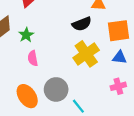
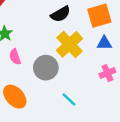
gray circle: (56, 89) -> (46, 68), moved

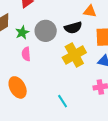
gray circle: (46, 68) -> (46, 31), moved

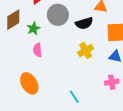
gray circle: (46, 31) -> (58, 15), moved
yellow cross: (74, 55) -> (86, 51), size x0.7

